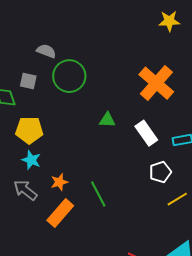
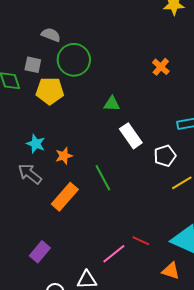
orange cross: (156, 83) -> (161, 67), size x0.5
yellow pentagon: (29, 130) -> (50, 91), moved
white rectangle: (146, 133) -> (131, 136), moved
orange star: (59, 182) -> (64, 156), moved

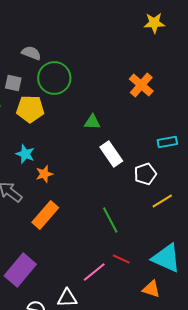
orange cross: (161, 67) -> (141, 85), size x1.4
cyan star: (36, 144) -> (25, 154), moved
green line: (103, 178) -> (110, 220), moved
purple rectangle: (40, 252) -> (20, 270), size x1.5

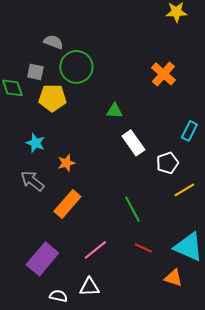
cyan rectangle: (167, 142) -> (189, 131), turned -54
cyan star: (25, 154) -> (35, 143), moved
pink line: (94, 272) -> (95, 250), moved

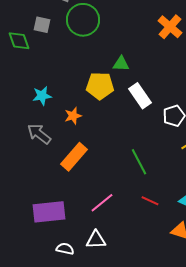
yellow pentagon: (52, 98) -> (100, 86), moved
cyan star: (35, 143) -> (42, 96), turned -30
purple rectangle: (42, 259) -> (49, 212), turned 44

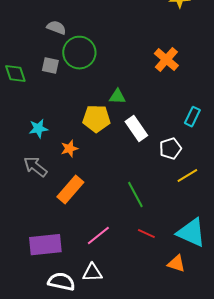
gray square: (42, 25) -> (50, 66), moved
white semicircle: (65, 249) -> (61, 282), size x1.5

